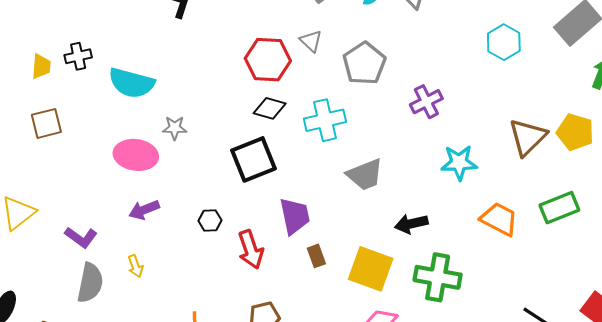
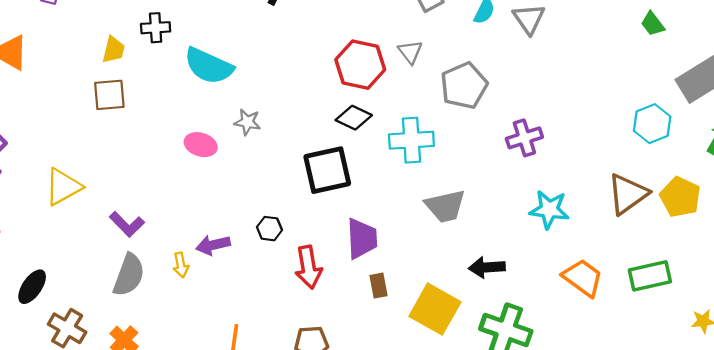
cyan hexagon: (504, 42) -> (652, 124), moved
yellow trapezoid: (41, 66) -> (114, 50), moved
pink ellipse: (136, 155) -> (201, 145), size x0.7
purple arrow: (144, 210) -> (213, 245), moved

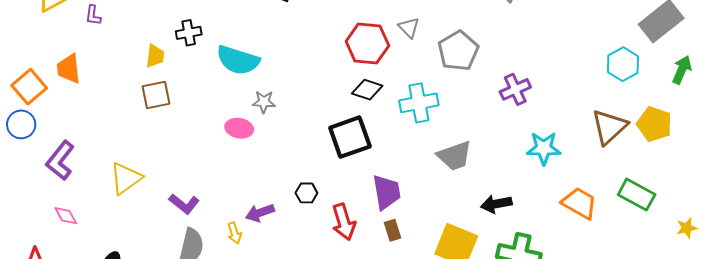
gray star: (247, 122) -> (264, 102), moved
green rectangle: (650, 276) -> (637, 195), turned 48
brown rectangle: (379, 286) -> (393, 230), moved

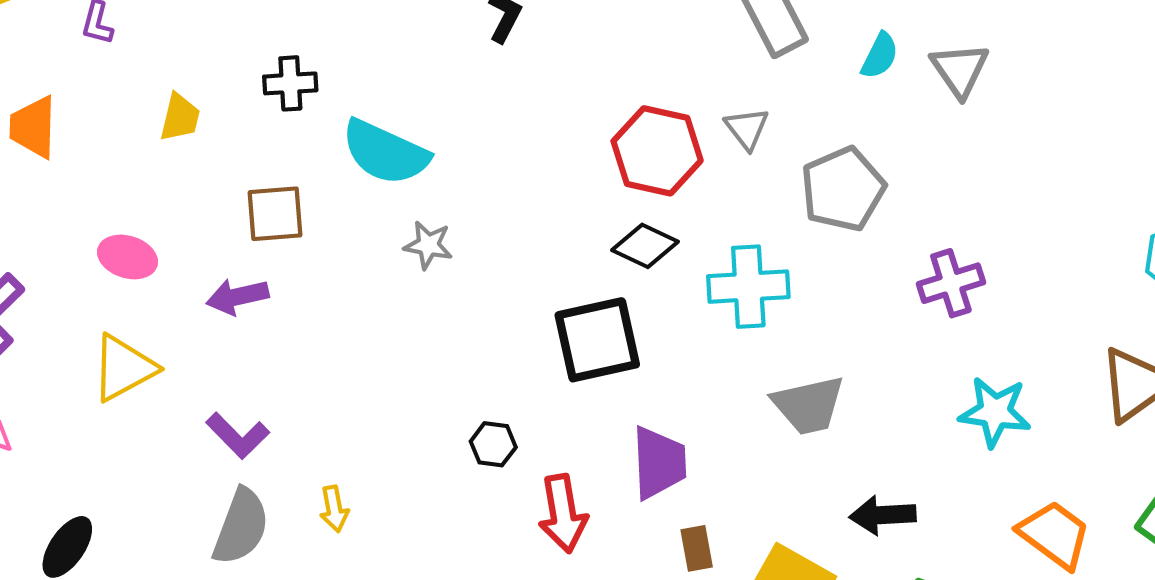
yellow trapezoid: (155, 56) -> (180, 117), moved
brown square: (156, 95) -> (275, 214), moved
pink ellipse: (239, 128) -> (128, 257), moved
purple arrow: (260, 213) -> (237, 297), moved
brown rectangle: (393, 230) -> (697, 548), moved

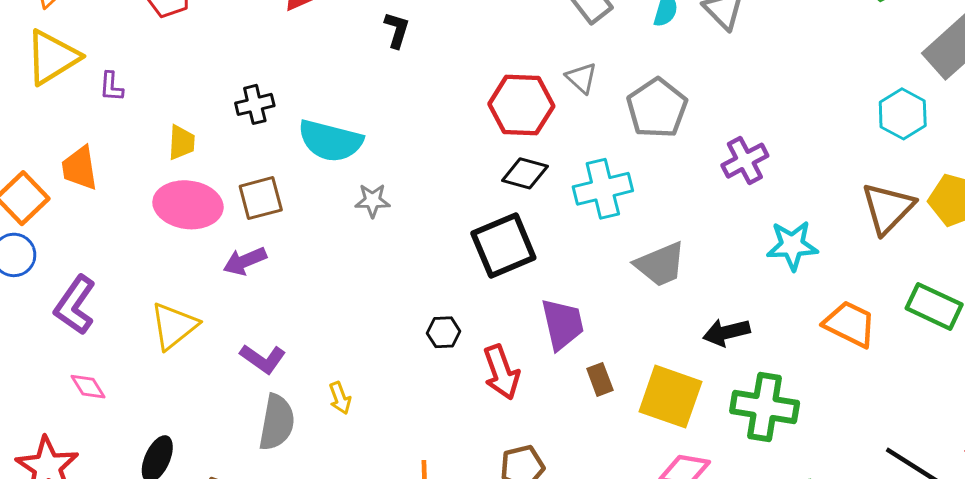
pink ellipse: (128, 257) -> (188, 205), moved, size x1.6

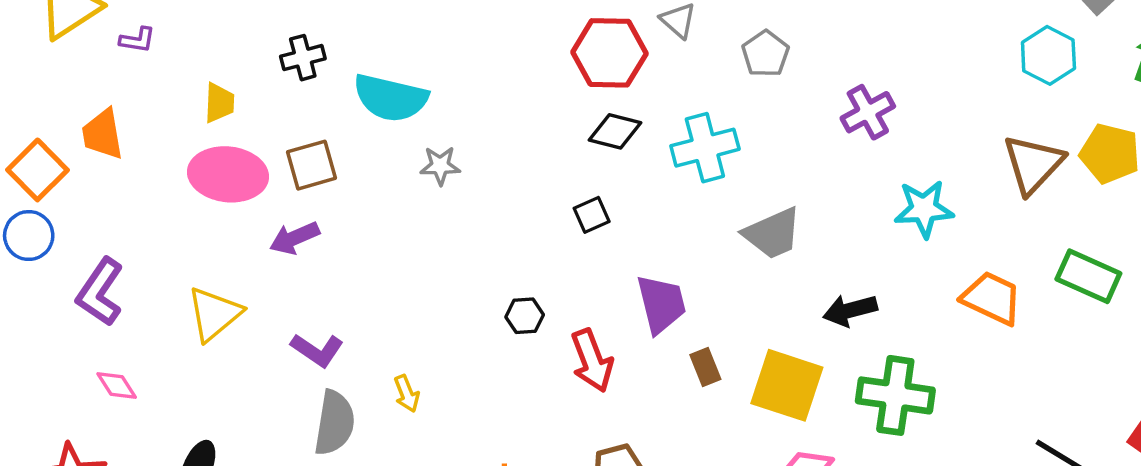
purple L-shape: (111, 87) -> (137, 40), turned -84
gray pentagon: (657, 108) -> (766, 54), size x0.7
black square: (503, 246) -> (592, 215), size x0.5

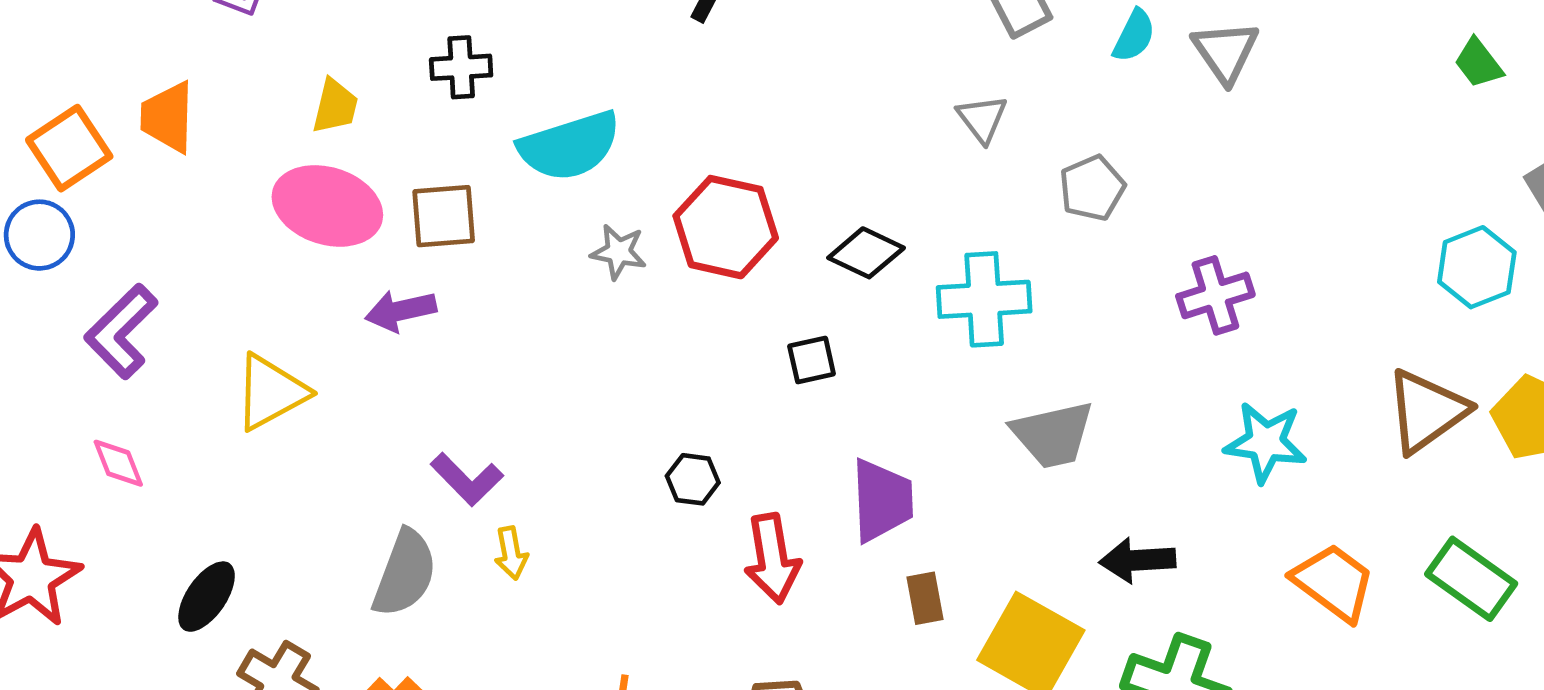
red hexagon: (609, 53) -> (726, 227), moved
cyan semicircle: (391, 98) -> (570, 146), turned -42
purple L-shape: (317, 350) -> (467, 479), moved

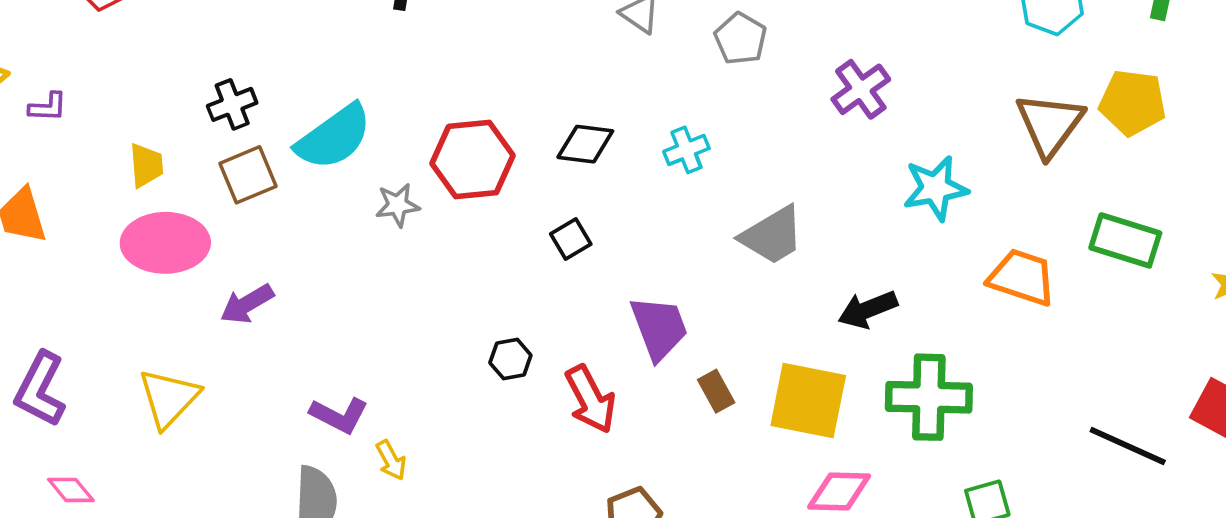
brown square: (444, 216) -> (248, 175), moved
cyan cross: (984, 299) -> (686, 150), size x0.6

